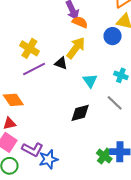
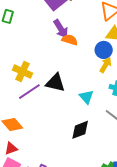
yellow arrow: (76, 48) -> (106, 65), moved, size x0.7
black triangle: (61, 63) -> (55, 83), size x1.5

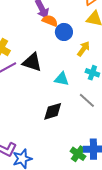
blue circle: (104, 50) -> (64, 32), moved
cyan triangle: (86, 97) -> (62, 79), turned -42

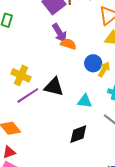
blue circle: (64, 32) -> (93, 63), moved

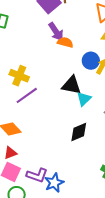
black triangle: (54, 87) -> (71, 85), moved
cyan triangle: (85, 101) -> (84, 99), turned -49

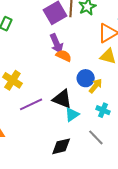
purple line: (27, 95) -> (31, 104), moved

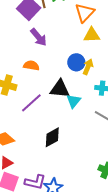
orange semicircle: (64, 56) -> (31, 65), moved
black diamond: (61, 146) -> (52, 137), moved

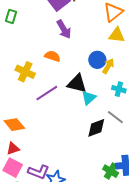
black diamond: (52, 137) -> (96, 128), moved

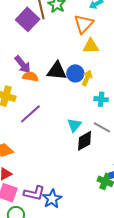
purple arrow: (64, 29) -> (23, 65), moved
black triangle: (77, 84) -> (57, 71), moved
cyan triangle: (89, 98) -> (74, 125), moved

